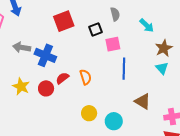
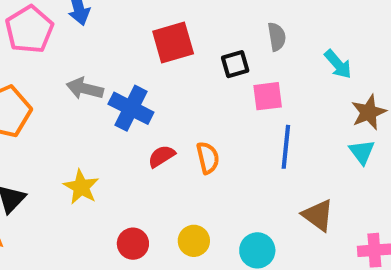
yellow star: (21, 86) -> (81, 187), moved
red circle: (46, 88) -> (133, 244), moved
yellow circle: (89, 113) -> (194, 241), moved

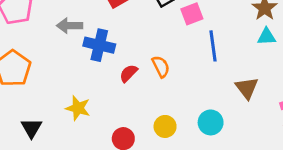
gray arrow: (85, 89) -> (70, 26), moved
cyan triangle: (362, 152) -> (267, 37), turned -42
brown triangle: (318, 215) -> (247, 88), turned 30

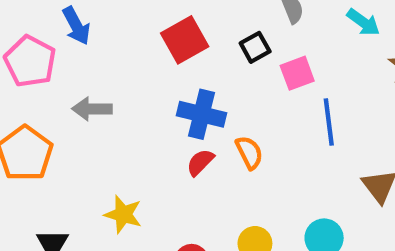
gray arrow: (70, 26) -> (92, 109), moved
blue cross: (99, 45) -> (201, 114), moved

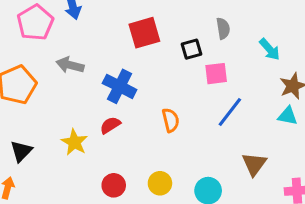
blue cross: (201, 114) -> (120, 86), moved
blue line: (329, 122) -> (230, 112), turned 32
red semicircle: (200, 162) -> (110, 125), moved

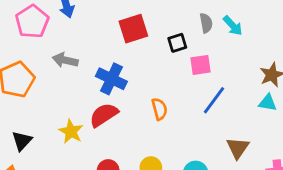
cyan arrow: (270, 49) -> (233, 26), moved
red semicircle: (110, 125) -> (104, 115), size x1.5

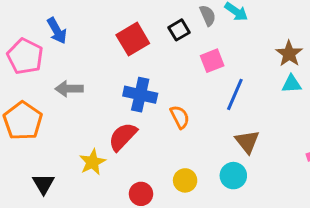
black square: (177, 43) -> (179, 30), moved
blue cross: (111, 79) -> (140, 95), moved
yellow star: (71, 131) -> (92, 162), turned 30
brown triangle: (238, 148) -> (247, 142), moved

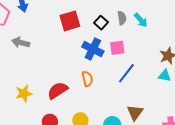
black square: (179, 30) -> (101, 23), turned -32
blue cross: (140, 95) -> (93, 49), moved
red semicircle: (123, 137) -> (58, 90), moved
brown triangle: (247, 142) -> (135, 113), moved

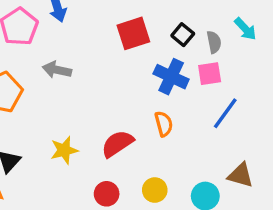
gray semicircle: (122, 18) -> (214, 42), moved
brown triangle: (135, 113) -> (241, 175), turned -48

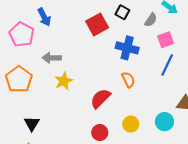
black square: (183, 35) -> (122, 12), moved
gray semicircle: (214, 42) -> (151, 20), turned 56
pink square: (210, 74) -> (166, 40), moved
yellow star: (64, 150) -> (64, 81), moved

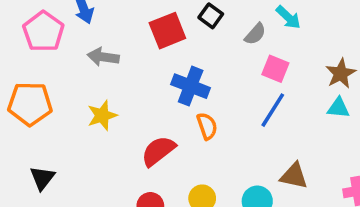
pink square: (166, 40) -> (275, 69), turned 35
blue cross: (127, 48) -> (191, 86), moved
gray arrow: (52, 58) -> (103, 57), moved
orange pentagon: (19, 79) -> (30, 104), turned 30

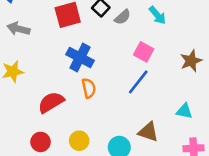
gray semicircle: (255, 34) -> (123, 17), moved
cyan triangle: (338, 108) -> (184, 111), moved

